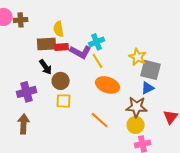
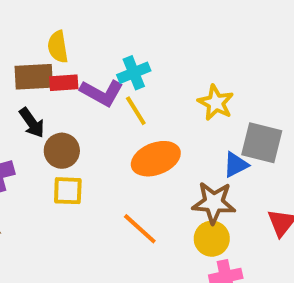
gray square: (151, 70) -> (262, 143), moved
orange ellipse: (108, 85) -> (156, 159), turned -40

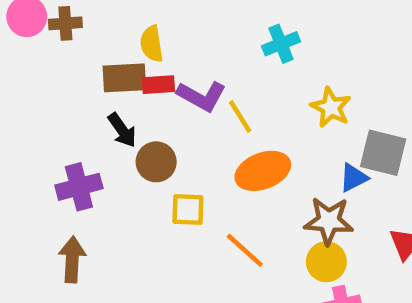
cyan cross: (134, 73) -> (281, 44), moved
yellow square: (68, 191) -> (188, 210), moved

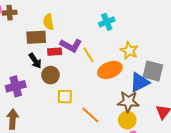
red rectangle: (158, 85) -> (55, 52), moved
orange ellipse: (263, 171) -> (110, 70), moved
blue triangle: (354, 178) -> (140, 82), size x1.5

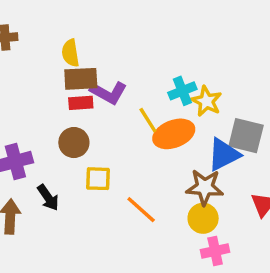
cyan cross: (107, 22) -> (182, 91), moved
brown rectangle: (36, 37) -> (81, 79), moved
yellow line: (88, 55) -> (148, 120), moved
black arrow: (35, 61) -> (48, 198), moved

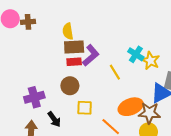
cyan cross: (182, 91) -> (136, 54), turned -35
purple L-shape: (108, 93) -> (91, 55), turned -70
orange ellipse: (174, 134) -> (131, 107), moved

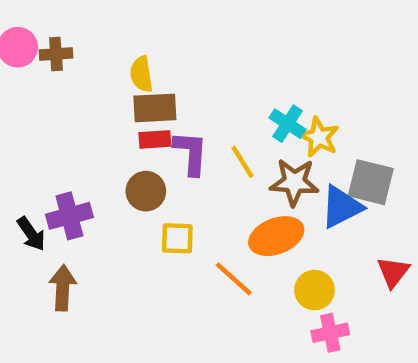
purple L-shape: (91, 55) -> (191, 153), moved, turned -45
brown star: (149, 113) -> (294, 182), moved
black arrow: (54, 119) -> (31, 234), moved

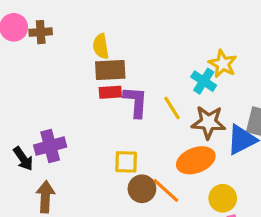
yellow star: (319, 137) -> (223, 64), moved
brown circle: (146, 191) -> (142, 189), moved

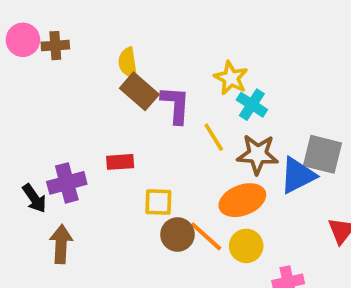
yellow star: (223, 64) -> (231, 78), moved
brown rectangle: (110, 70) -> (139, 91), turned 44
red rectangle: (110, 92) -> (120, 162), moved
purple L-shape: (136, 102) -> (176, 105), moved
yellow circle: (223, 198) -> (246, 246), moved

